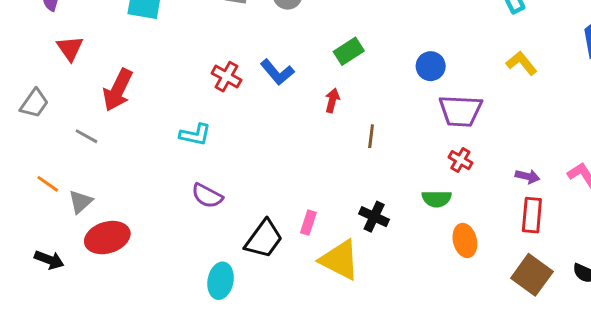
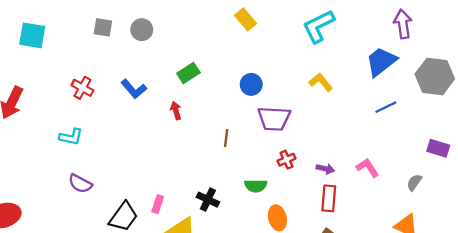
red cross: (226, 77) -> (82, 88), moved
red arrow: (332, 100) -> (176, 111), turned -30
brown line: (371, 136) -> (226, 138), moved
red cross: (460, 160) -> (287, 160), moved, turned 36

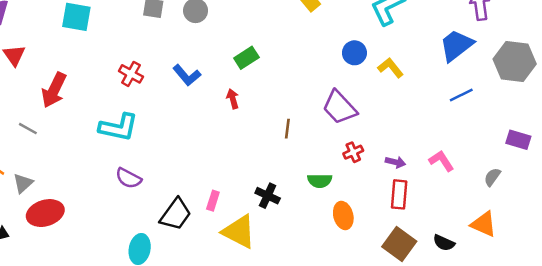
blue circle: (251, 84) -> (354, 53), moved
purple trapezoid: (274, 119) -> (340, 107), turned 44
cyan L-shape: (71, 137) -> (119, 127), size x1.5

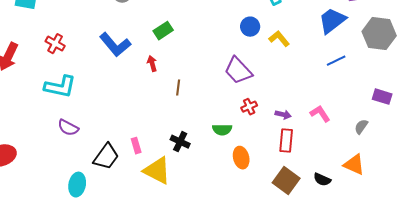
red cross: (131, 74) -> (55, 44), moved
blue L-shape: (187, 75) -> (115, 45), size x1.4
brown line: (287, 129) -> (178, 88), moved
pink rectangle: (213, 201) -> (136, 146), turned -35

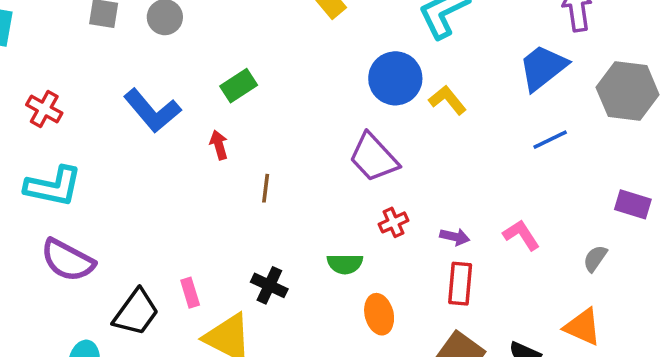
blue circle: (250, 27) -> (395, 78), size x1.5
purple semicircle: (68, 128) -> (68, 260), size x1.4

